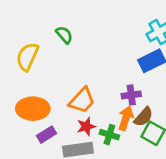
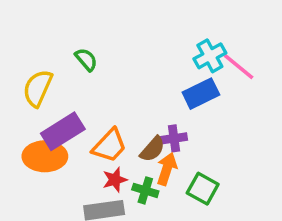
brown semicircle: (144, 117) -> (152, 149), moved
purple rectangle: (46, 135) -> (63, 131), moved, size x1.6

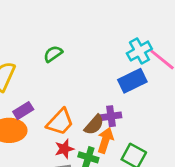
green semicircle: (86, 59) -> (53, 54), moved, turned -84
purple rectangle: (63, 131) -> (23, 111), size x0.6

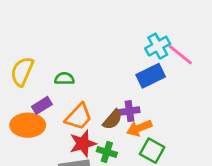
green semicircle: (53, 54) -> (64, 79), moved, turned 36
orange arrow: (105, 140) -> (139, 128), moved, turned -130
red star: (64, 149) -> (83, 144), size x1.4

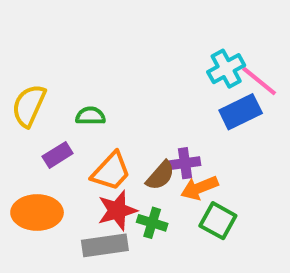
blue rectangle: (151, 76) -> (241, 112), moved
orange ellipse: (28, 125) -> (37, 212), moved

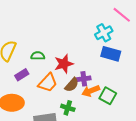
pink line: (259, 81) -> (122, 15), moved
blue rectangle: (241, 112) -> (111, 54), turned 42
red star: (117, 210) -> (64, 64), moved
green square: (218, 221) -> (108, 96), moved

